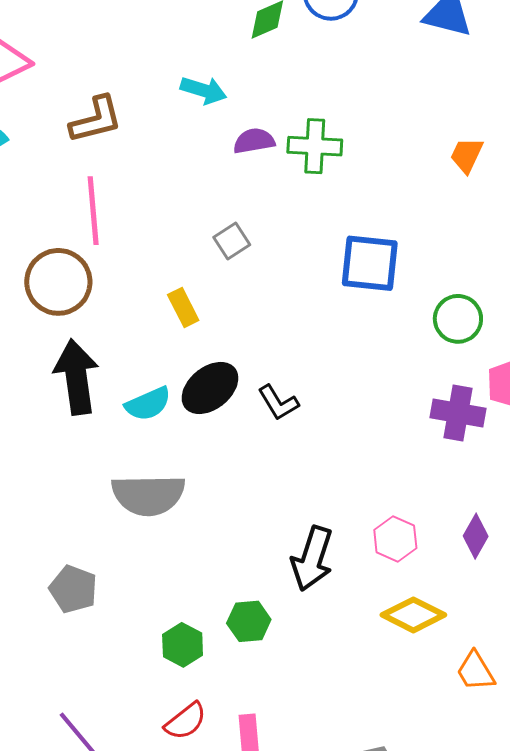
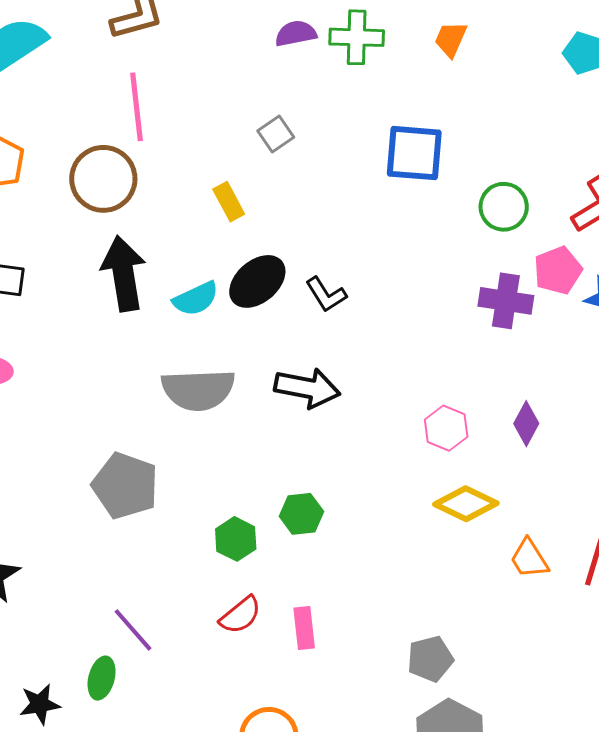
orange trapezoid: (467, 155) -> (451, 39), moved
black arrow: (312, 559) -> (307, 388), moved, turned -96
gray pentagon: (73, 589) -> (125, 486), size x1.4

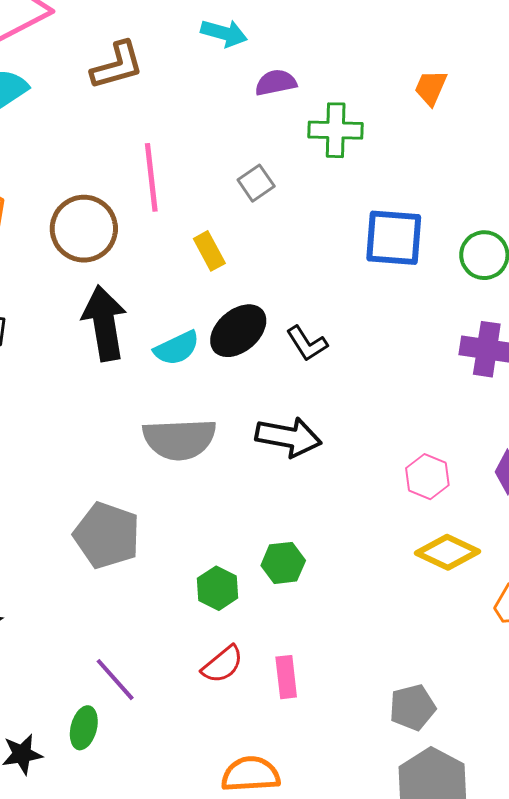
green cross: (357, 37) -> (336, 130), moved
pink line: (136, 107) -> (151, 177), moved
blue square: (414, 153) -> (394, 238), moved

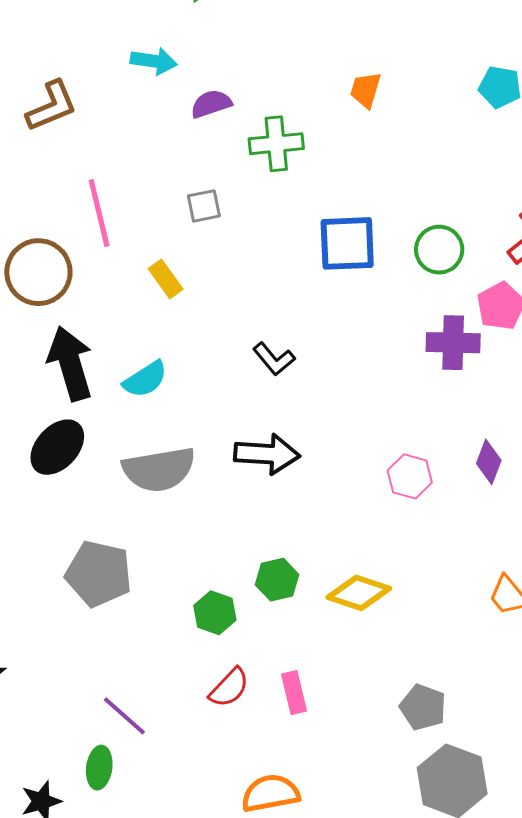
gray square: (256, 183) -> (204, 206), turned 30
black ellipse: (238, 331) -> (57, 447), moved
yellow diamond: (448, 552) -> (359, 593), moved
gray pentagon: (412, 707) -> (423, 707), turned -30

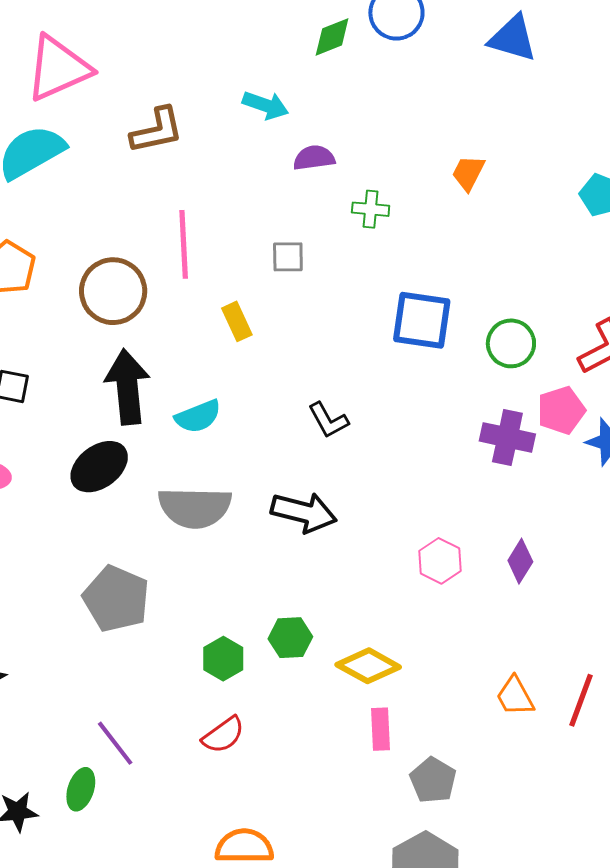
green cross: (276, 144) -> (371, 209), size x0.7
pink rectangle: (294, 693) -> (380, 729), moved
gray pentagon: (423, 707) -> (433, 780), moved

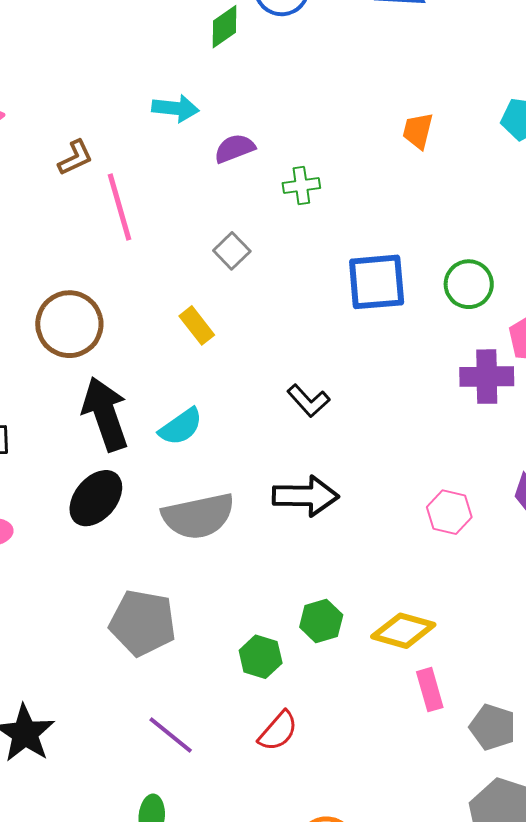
brown L-shape: (157, 130) -> (75, 158), size x0.7
orange trapezoid: (468, 173) -> (418, 131), moved
pink line: (184, 244) -> (120, 207), moved
gray square: (288, 257) -> (232, 251), turned -30
purple line: (115, 743) -> (171, 735), moved

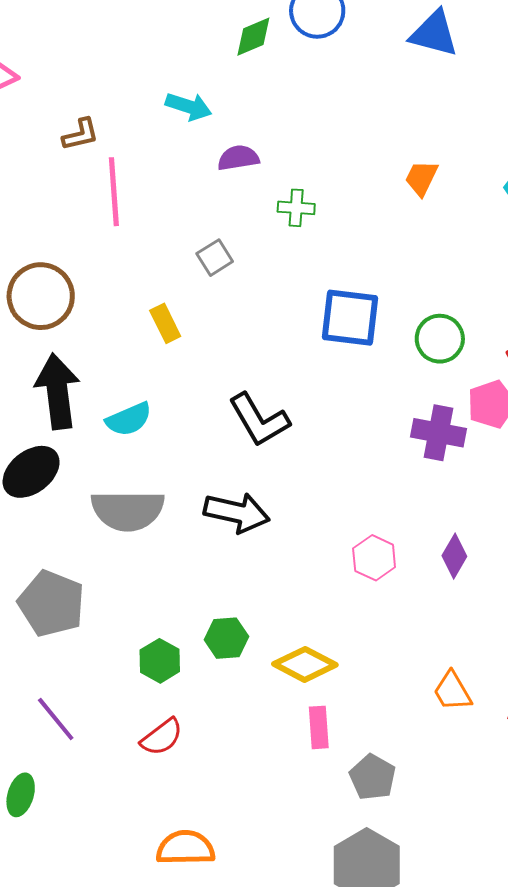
black L-shape: (308, 401) -> (259, 420), size x1.5

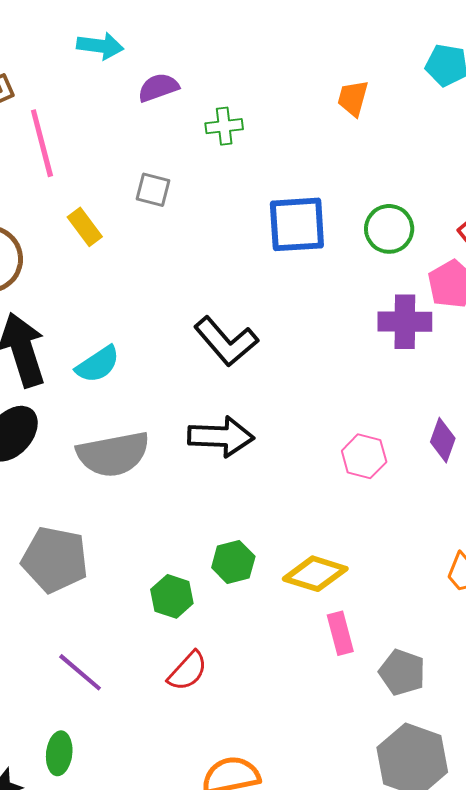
orange trapezoid: (421, 178) -> (353, 98), moved
gray square: (215, 258) -> (153, 190), turned -33
yellow rectangle: (165, 323) -> (85, 227), moved

